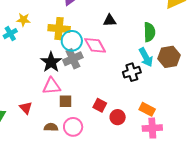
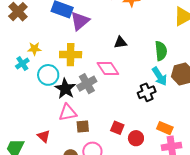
cyan circle: (72, 41) -> (48, 75), moved

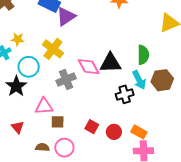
black triangle: (120, 42) -> (111, 63), moved, size x1.6
yellow cross: (71, 55) -> (53, 49), turned 30
black star: (65, 89) -> (16, 86), moved
red circle: (136, 138) -> (114, 132), moved

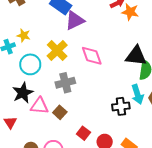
black triangle: (111, 63) -> (136, 56), moved
pink diamond: (89, 67) -> (92, 56), moved
black star: (16, 86) -> (23, 93), moved
brown square: (58, 122) -> (60, 112), moved, turned 32

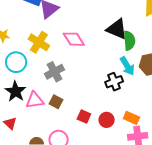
black triangle: (136, 56) -> (117, 29), turned 30

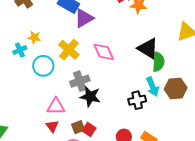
black star: (16, 91) -> (90, 97), moved, turned -30
brown square: (56, 102) -> (78, 127), moved, turned 32
red square: (84, 117) -> (89, 129), moved
red triangle: (10, 123) -> (52, 126), moved

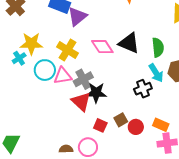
yellow star: (34, 38) -> (31, 44), size x1.6
black triangle: (148, 48) -> (129, 43), moved
pink triangle: (56, 106) -> (63, 76), moved
red triangle: (52, 126) -> (81, 102), moved, size x1.5
brown square: (78, 127) -> (121, 120), moved

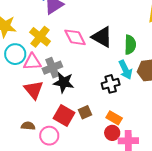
red triangle: (81, 102) -> (34, 90), moved
red square: (100, 125) -> (64, 115), size x1.5
orange rectangle: (161, 125) -> (114, 118), moved
red circle: (136, 127) -> (112, 133), moved
brown semicircle: (66, 149) -> (28, 126), moved

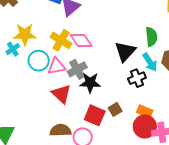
pink diamond: (75, 37) -> (81, 41), moved
black triangle: (102, 37) -> (125, 51), moved, turned 50
brown semicircle: (28, 126) -> (60, 130), size x1.5
red circle: (112, 133) -> (145, 126), size x1.5

